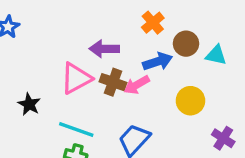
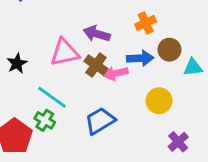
cyan triangle: (216, 55) -> (193, 67), turned -36

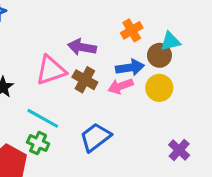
cyan triangle: (193, 67) -> (170, 41), moved
pink arrow: (116, 73) -> (121, 86), moved
yellow circle: (159, 101) -> (159, 88), moved

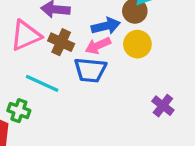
cyan line: (43, 118) -> (42, 83), moved
blue trapezoid: (95, 137) -> (90, 70), moved, turned -132

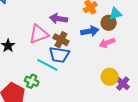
yellow circle: (137, 44) -> (110, 77), moved
pink arrow: (98, 46) -> (107, 43), moved
blue trapezoid: (90, 70) -> (59, 55), moved

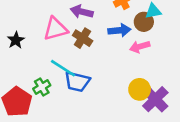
blue trapezoid: (59, 55) -> (77, 82), moved
green cross: (32, 81) -> (42, 87), turned 32
purple cross: (123, 84) -> (155, 99), size x1.5

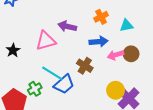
brown circle: (144, 22) -> (131, 54), moved
brown cross: (83, 38) -> (85, 66), moved
blue trapezoid: (77, 82) -> (64, 84), turned -55

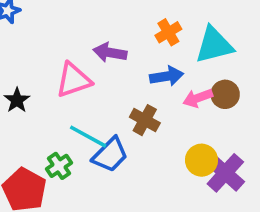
cyan triangle: (126, 26) -> (214, 45), size x1.6

